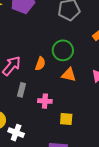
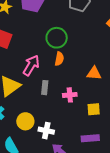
green circle: (63, 50) -> (57, 38), moved
orange triangle: (69, 75) -> (94, 73), moved

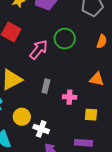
orange semicircle: (59, 59) -> (102, 41), moved
pink arrow: (31, 65) -> (39, 50), moved

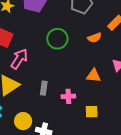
orange semicircle: (102, 41) -> (95, 38), turned 56
pink arrow: (39, 50) -> (19, 59), moved

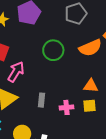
orange semicircle: (95, 38) -> (90, 48), size x1.6
yellow square: (92, 112) -> (90, 106), moved

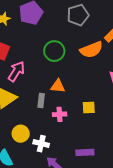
orange triangle: (91, 86) -> (58, 86), moved
pink cross: (66, 107) -> (60, 114), moved

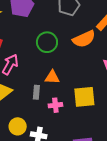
yellow square: (89, 108) -> (84, 97), size x1.6

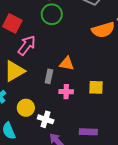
green circle: (47, 42) -> (52, 14), moved
yellow square: (84, 97) -> (96, 87), size x0.7

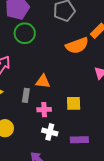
white cross: (46, 119) -> (50, 132), moved
purple rectangle: (88, 132) -> (79, 140), moved

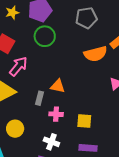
yellow square: (74, 103) -> (84, 121), moved
white cross: (50, 132) -> (51, 142), moved

